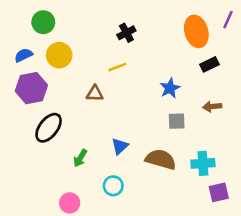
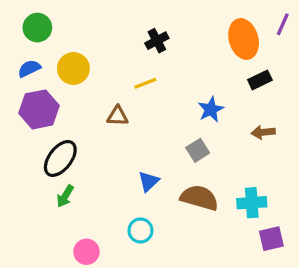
green circle: (43, 22) -> (37, 28), moved
gray square: (177, 121) -> (198, 150), moved, turned -30
green arrow: (80, 158) -> (65, 196), moved

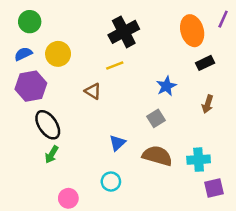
black cross: (157, 41) -> (124, 32), size x1.6
brown triangle: (118, 116) -> (93, 91), turned 30
brown arrow: (263, 132) -> (208, 104), turned -66
black ellipse: (60, 158) -> (48, 125), turned -72

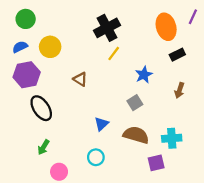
yellow line: (115, 65) -> (114, 54), moved, turned -32
green arrow: (52, 154) -> (43, 147), moved
purple square: (214, 188) -> (156, 163), moved

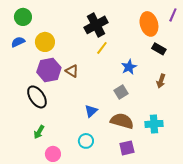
black rectangle: (177, 55) -> (159, 49), turned 56
purple hexagon: (27, 75) -> (49, 70), moved
purple square: (156, 163) -> (127, 148), moved

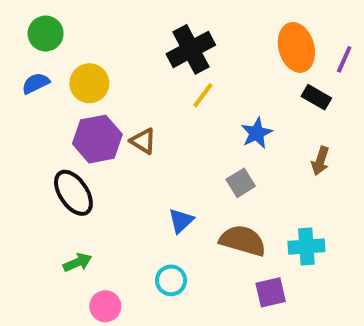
purple line: (173, 15) -> (344, 59), moved
green arrow: (39, 132) -> (77, 262), turned -144
purple square: (127, 148) -> (271, 292), moved

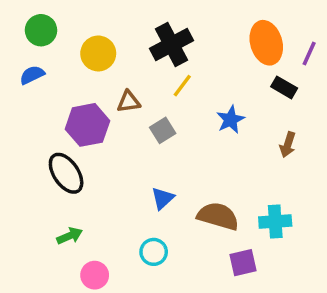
yellow circle: (89, 83) -> (98, 53), moved
brown triangle: (143, 141) -> (129, 102), moved, turned -40
gray square: (241, 183) -> (163, 130), moved

